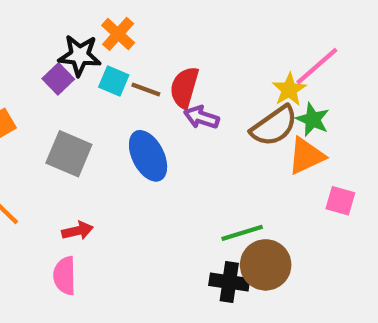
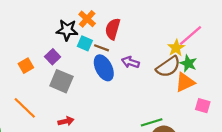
purple square: (58, 79) -> (53, 57), moved
red semicircle: (184, 87) -> (113, 29), moved
blue ellipse: (148, 156) -> (104, 68), moved

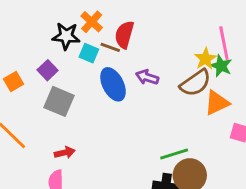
pink line: (191, 36) -> (224, 43), turned -60
brown line: (102, 48) -> (110, 47), moved
green star: (188, 63) -> (221, 66), moved

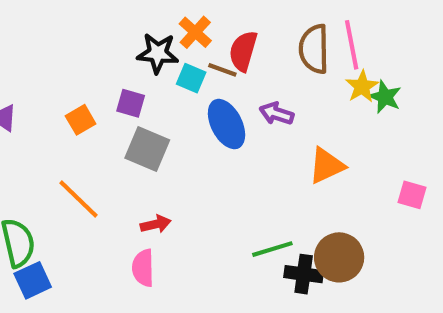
pink line: (224, 43) -> (352, 45), moved
purple square: (48, 70) -> (131, 103), turned -30
brown semicircle: (195, 83) -> (314, 49), moved, turned 124
orange triangle: (217, 103) -> (327, 166), moved
green line: (174, 154) -> (272, 249), moved

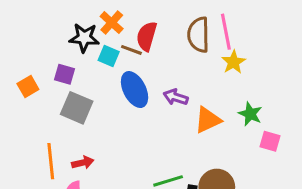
green star: (385, 97) -> (250, 114), moved
purple arrow: (277, 114) -> (176, 97), moved
orange line: (79, 199) -> (51, 161), moved, turned 40

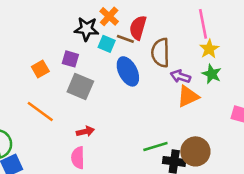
brown semicircle: (198, 35) -> (160, 53), moved
purple arrow: (176, 97) -> (180, 76), moved
green star: (250, 114) -> (212, 74), moved
orange line: (51, 161) -> (40, 111), moved, turned -48

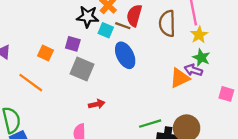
brown semicircle: (160, 53) -> (167, 23), moved
orange square: (40, 69) -> (46, 53), turned -35
purple arrow: (180, 76) -> (193, 70), moved
orange line: (40, 111) -> (31, 83), moved
red arrow: (85, 131) -> (97, 104), moved

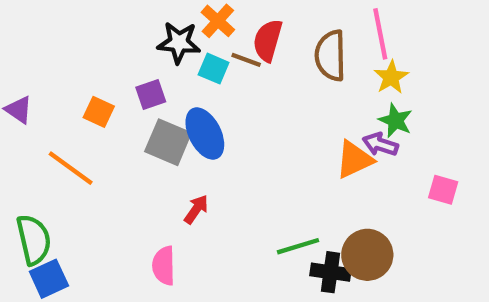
purple square: (73, 44) -> (151, 95), turned -35
blue ellipse: (125, 55) -> (205, 134), moved
red arrow: (97, 104) -> (196, 209), turned -42

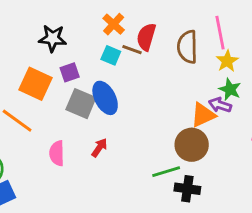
black star: (179, 43) -> (53, 38), moved
orange square: (99, 112) -> (36, 84), size x1.6
brown circle: (367, 255) -> (192, 145), moved
pink semicircle: (164, 266) -> (57, 153), moved

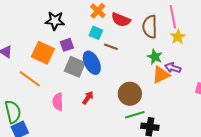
red semicircle: (146, 37) -> (121, 20), turned -84
brown line: (132, 50) -> (111, 47), moved
green star: (230, 89) -> (155, 57), moved
brown circle: (192, 145) -> (130, 94), moved

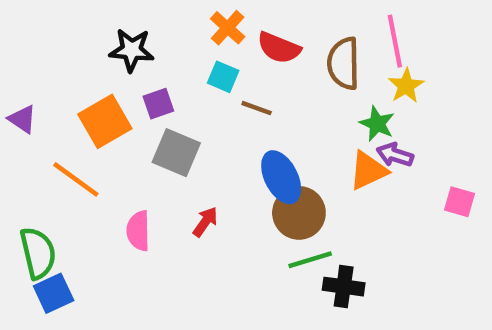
orange square: (43, 53) -> (105, 121), turned 35
green star: (155, 57) -> (377, 124), moved
blue ellipse: (92, 63) -> (281, 177), moved

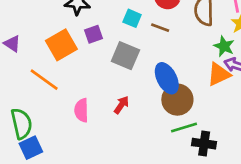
brown line: (257, 108) -> (160, 28), moved
gray square: (176, 153) -> (125, 56), moved

